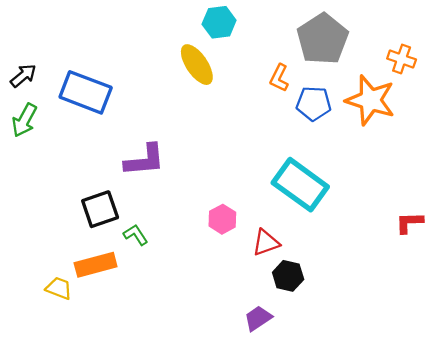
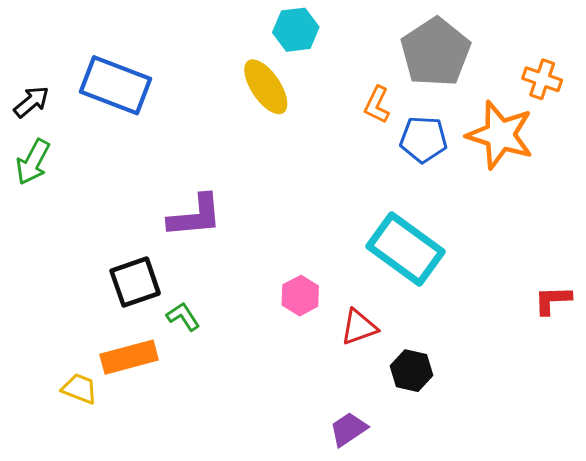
blue rectangle: (86, 92) -> (116, 85), moved
black hexagon: (288, 276) -> (411, 371), moved

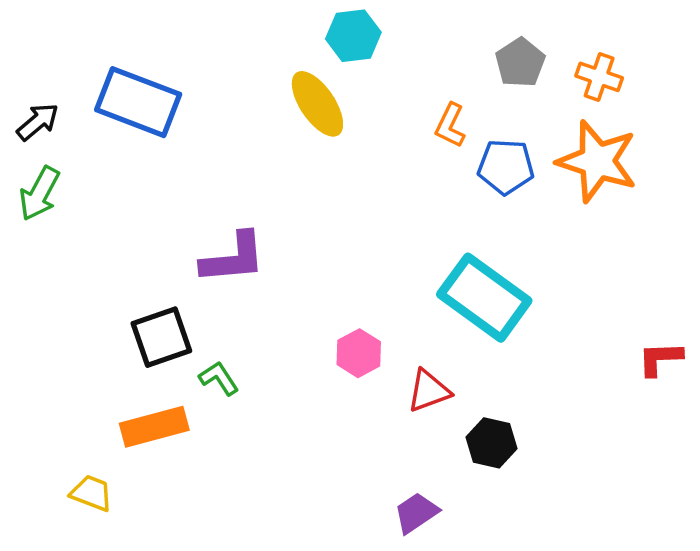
gray pentagon: (436, 52) -> (520, 63), size x0.6
orange cross: (542, 79) -> (599, 77), moved
yellow trapezoid: (80, 389) -> (91, 493), moved

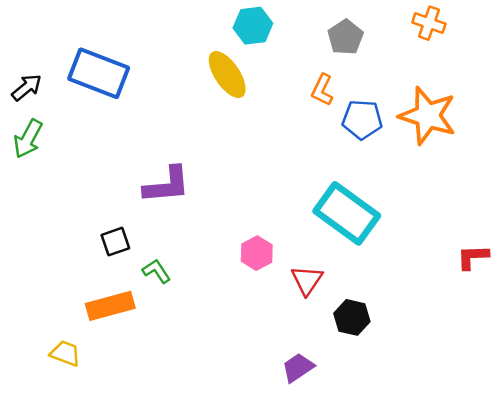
gray pentagon: (520, 63) -> (345, 37), moved
orange cross: (599, 77) -> (429, 23), moved
black square: (161, 337) -> (115, 242), size x0.7
red triangle: (429, 391) -> (307, 280), turned -36

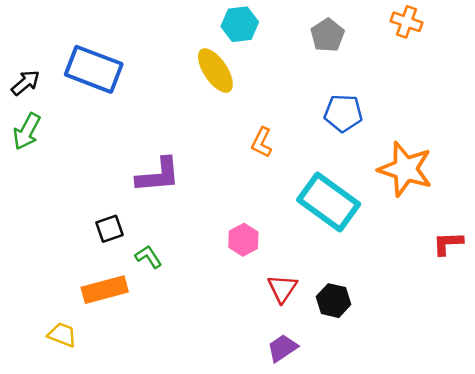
orange L-shape: (322, 90) -> (262, 142), moved
orange star: (428, 116) -> (405, 169), moved
red triangle: (307, 280) -> (282, 288), moved

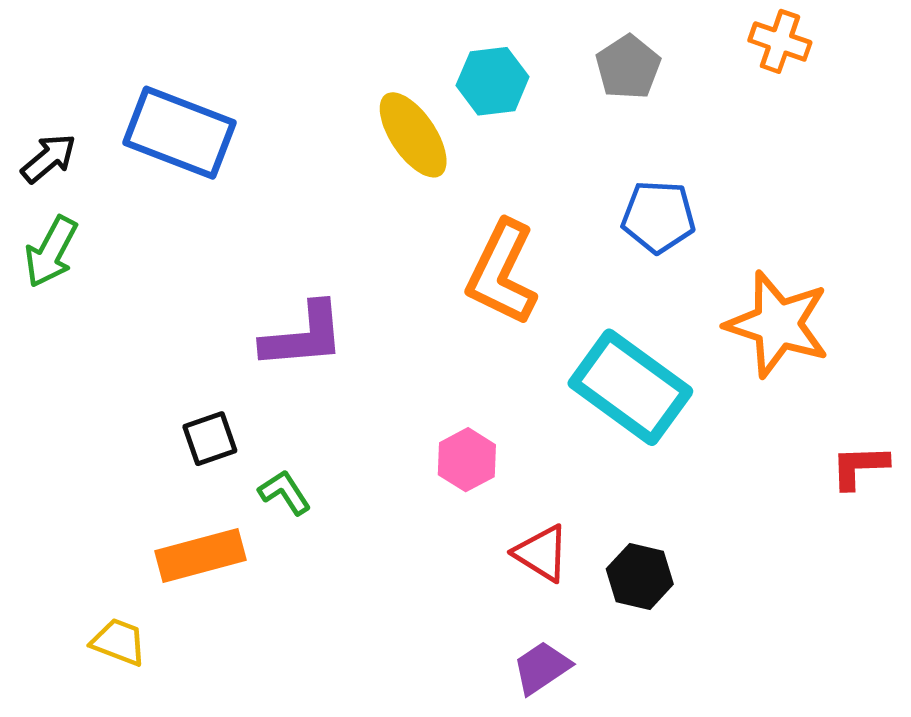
cyan hexagon: (240, 24) -> (493, 81), moved
orange L-shape: (262, 142) -> (502, 273), size x1.8
red triangle: (282, 288) -> (542, 553), turned -32

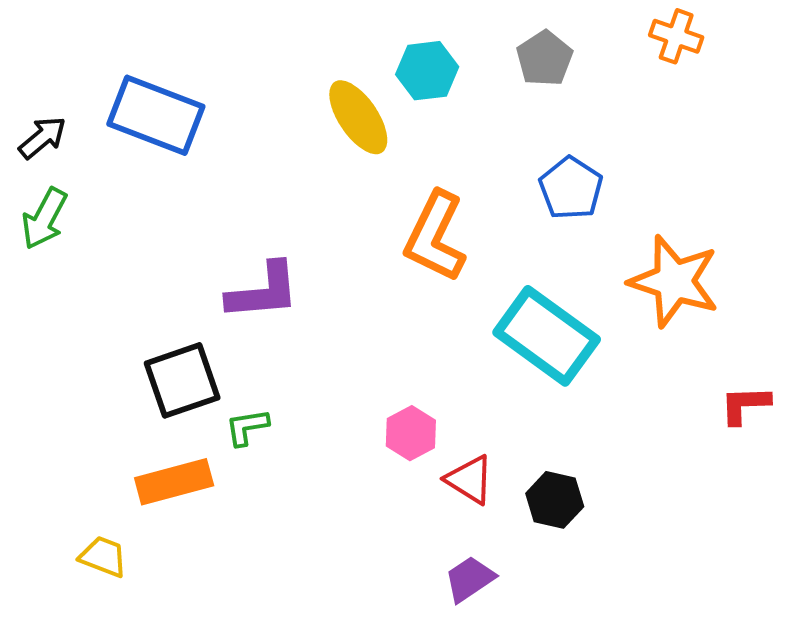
blue pentagon: (658, 217) -> (571, 188), turned 30
black square: (210, 439) -> (182, 380), size x1.6
pink hexagon: (467, 460) -> (411, 433), moved
green L-shape: (285, 492) -> (247, 427), turned -66

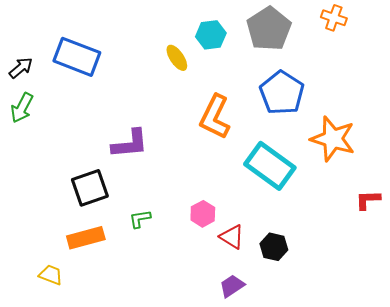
gray pentagon: (545, 59) -> (269, 29), size x1.6
yellow ellipse: (358, 117) -> (177, 58), size x0.7
blue pentagon: (571, 188) -> (282, 93), size x1.4
green L-shape: (247, 427) -> (140, 219), moved

